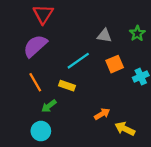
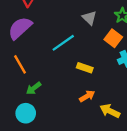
gray triangle: (104, 36) -> (89, 18), turned 35
orange square: (115, 64) -> (113, 38), moved, turned -30
yellow rectangle: (67, 86) -> (85, 68), moved

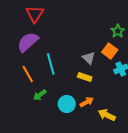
gray triangle: (89, 18) -> (89, 58), moved
cyan line: (63, 43) -> (51, 64), moved, turned -70
cyan circle: (26, 113) -> (67, 104), moved

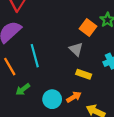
orange square: (110, 51) -> (88, 27), moved
yellow rectangle: (85, 77) -> (84, 74), moved

